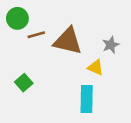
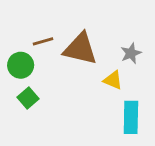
green circle: (17, 18) -> (21, 65), moved
cyan rectangle: (87, 99) -> (131, 117), moved

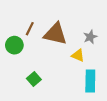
brown line: (43, 41) -> (30, 29), turned -48
green square: (28, 98) -> (34, 79), moved

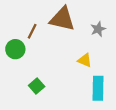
brown triangle: (55, 34) -> (62, 19), moved
gray star: (90, 37) -> (98, 29), moved

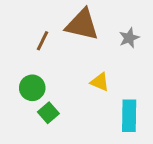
green circle: (15, 49) -> (32, 88), moved
yellow triangle: (85, 60) -> (100, 82), moved

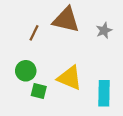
yellow triangle: (100, 82) -> (70, 78), moved, size x1.6
green square: (48, 113) -> (39, 91), turned -35

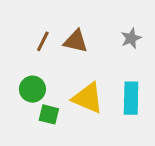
brown triangle: (66, 20) -> (76, 41), moved, size x0.7
cyan rectangle: (104, 93) -> (131, 98), moved

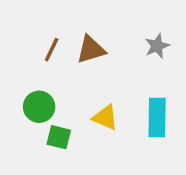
brown triangle: (76, 41) -> (91, 50), turned -30
yellow triangle: (88, 98) -> (105, 117), size x0.7

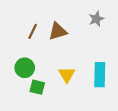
gray star: (157, 46) -> (96, 19), moved
yellow triangle: (105, 117) -> (67, 75), turned 36

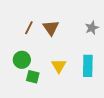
gray star: (96, 19) -> (92, 28), moved
brown triangle: (58, 31) -> (51, 28), turned -48

